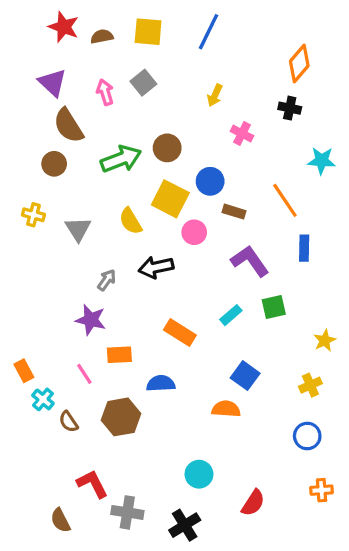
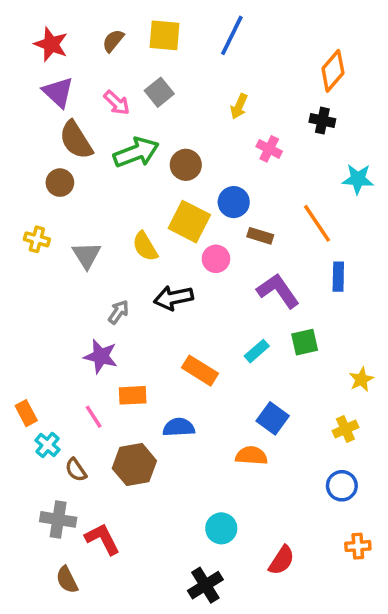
red star: (64, 27) -> (51, 44), moved
brown semicircle: (102, 36) -> (113, 41), turned -40
pink arrow: (105, 92) -> (117, 103), turned 150
green arrow: (121, 159) -> (136, 152), moved
gray cross: (127, 512) -> (58, 519), moved

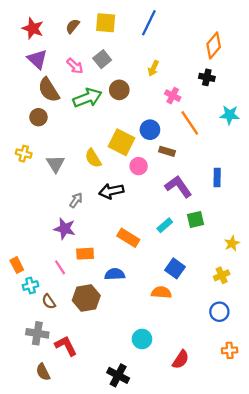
brown circle: (186, 165) -> (119, 90), moved
orange line: (317, 223) -> (190, 123), moved
cyan cross: (47, 445) -> (31, 286), turned 35
black cross: (205, 585) -> (118, 375), moved, turned -30

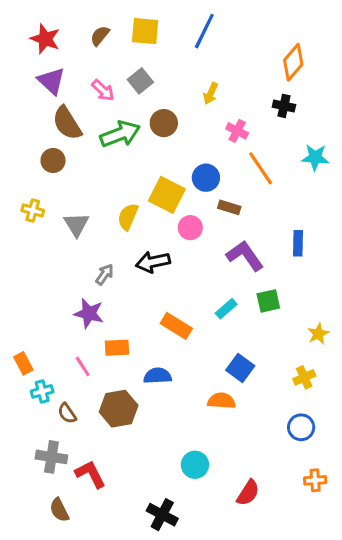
yellow semicircle: (93, 158) -> (128, 217), turned 54

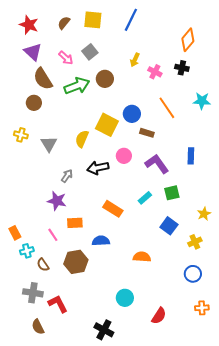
pink cross: (237, 131) -> (155, 72), moved
pink circle: (190, 228) -> (124, 156), moved
blue square: (240, 368) -> (169, 226), moved

